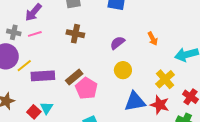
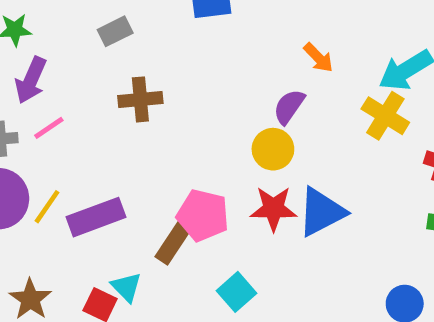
purple semicircle: (117, 43) -> (289, 107), moved
brown rectangle: (74, 77) -> (173, 243), moved
yellow cross: (165, 79) -> (385, 116), moved
red star: (160, 105) -> (273, 209), moved

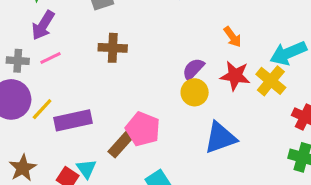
purple semicircle: (289, 107) -> (193, 69), moved
red star: (273, 209) -> (235, 76), moved

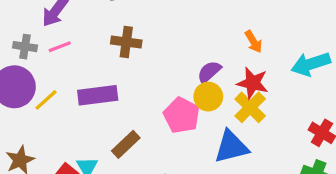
yellow cross: (271, 81) -> (250, 107), moved
purple rectangle: (73, 120) -> (98, 95), moved
pink pentagon: (143, 129) -> (182, 115), moved

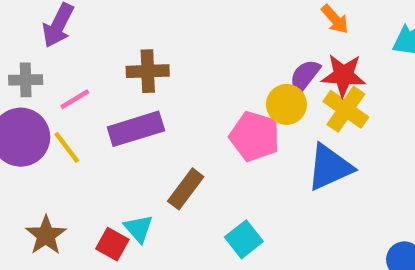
brown cross: (126, 42) -> (148, 71), moved
pink line: (60, 47) -> (75, 99), moved
purple semicircle: (209, 72) -> (305, 76), moved
yellow line: (46, 100) -> (67, 147), turned -75

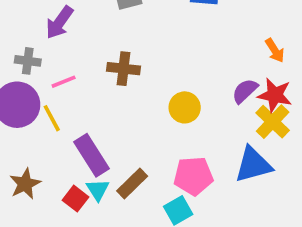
yellow circle: (286, 104) -> (185, 107), moved
purple rectangle: (136, 129) -> (92, 155), moved, turned 66
pink pentagon: (255, 136) -> (193, 176), moved, turned -30
brown rectangle: (186, 189) -> (132, 184), moved

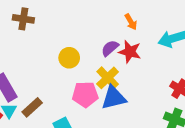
brown cross: (123, 69) -> (23, 19), moved
yellow cross: (273, 122) -> (108, 78), moved
pink pentagon: (193, 176) -> (85, 94), moved

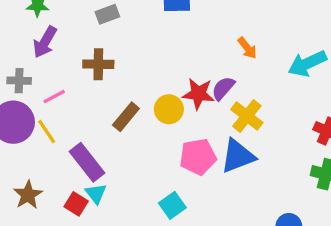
red star: (130, 52) -> (198, 94), moved
yellow cross: (108, 78) -> (247, 116), moved
brown rectangle: (32, 107) -> (126, 117), moved

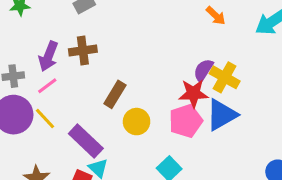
purple arrow: (45, 42) -> (48, 56), moved
purple semicircle: (223, 88) -> (203, 70), moved
red star: (198, 94) -> (193, 93), moved
yellow circle: (169, 109) -> (137, 122), moved

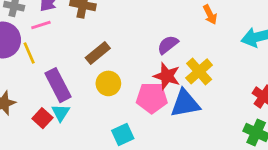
purple semicircle: (203, 70) -> (168, 45), moved

